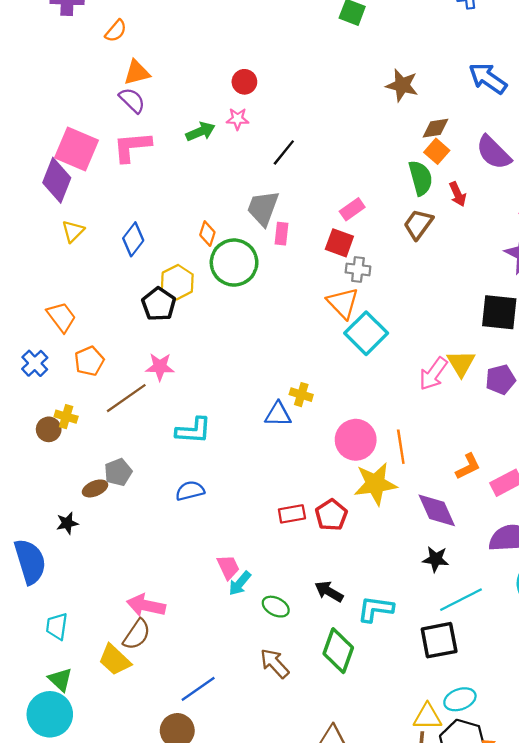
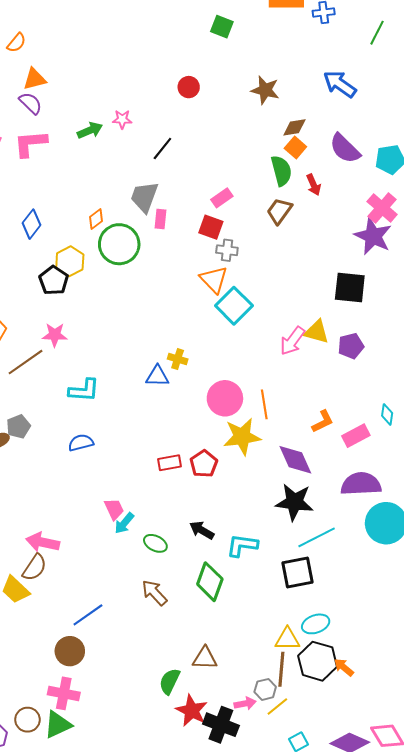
red circle: (244, 82) -> (189, 87), moved
orange diamond: (207, 234) -> (96, 219), turned 35
yellow triangle: (461, 363) -> (317, 332), turned -44
black star: (436, 559) -> (294, 502), size x1.6

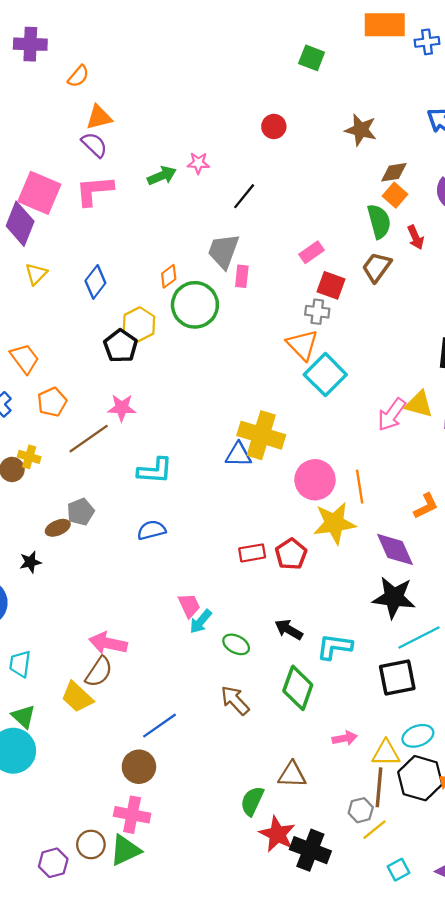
red square: (211, 227) -> (331, 285), moved
yellow cross: (178, 359) -> (261, 435), size x2.0
pink arrow: (245, 704) -> (345, 738), moved

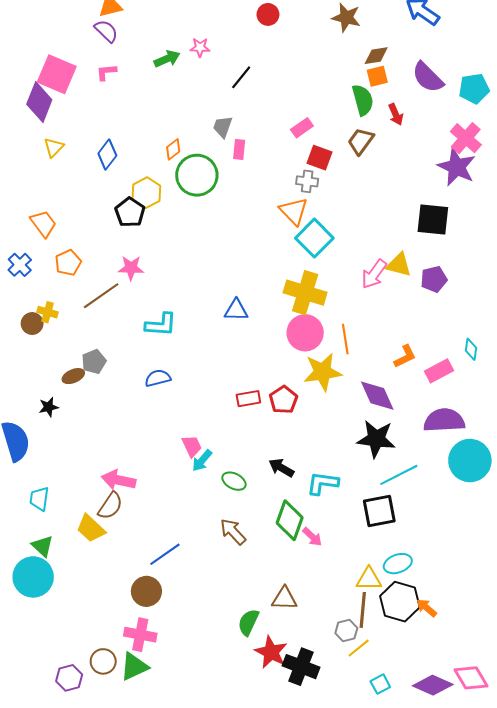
pink L-shape: (94, 190) -> (106, 72), size x0.6
orange square: (395, 195) -> (377, 76), turned 35
gray trapezoid: (224, 251) -> (223, 127), size x0.7
yellow cross: (261, 435) -> (305, 293), moved
pink arrow: (345, 738) -> (312, 537), moved, turned 55

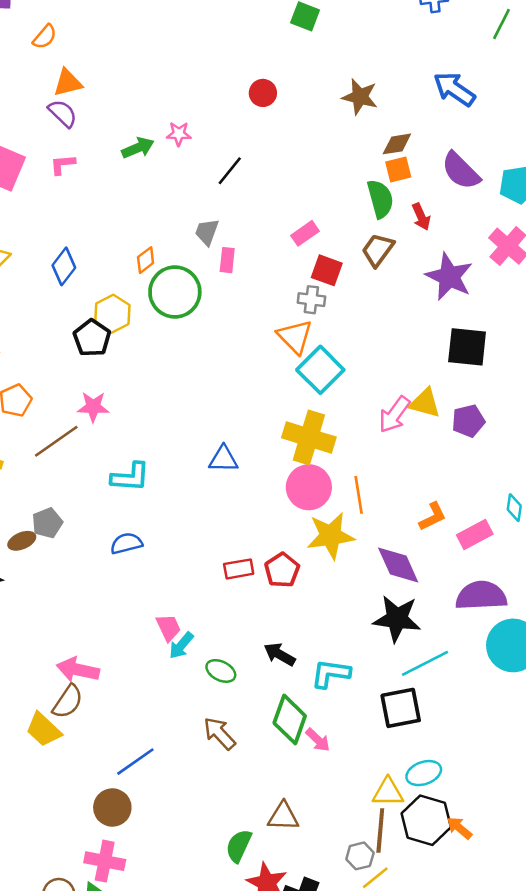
purple star: (457, 167) -> (449, 277), moved

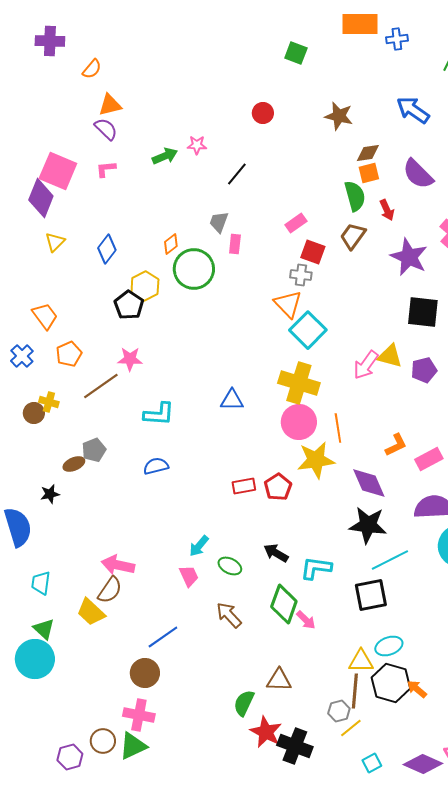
pink trapezoid: (168, 628) -> (189, 576), moved

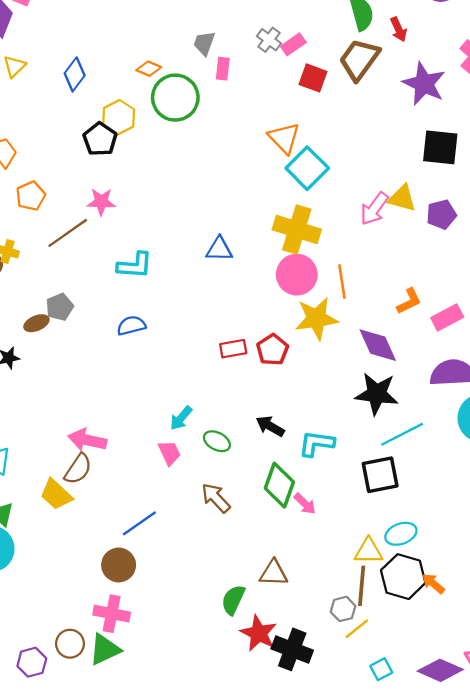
brown trapezoid: (353, 236) -> (359, 59), size x1.4
orange diamond: (171, 244) -> (149, 69), turned 60
gray cross: (301, 275) -> (269, 40), moved, turned 30

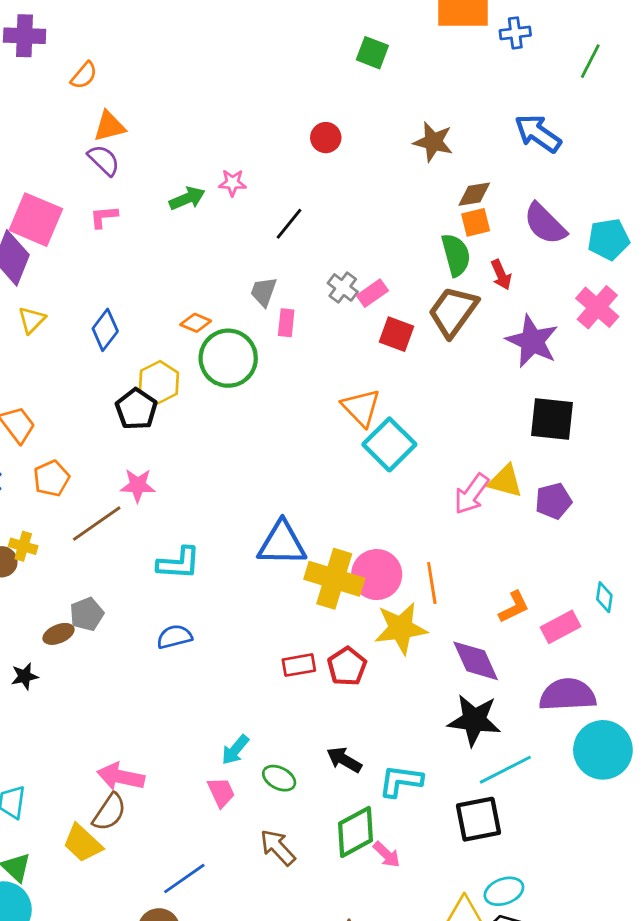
yellow cross: (297, 229) -> (334, 579), moved
blue triangle: (219, 249) -> (282, 543), size x1.5
green diamond: (279, 485) -> (355, 832), turned 42

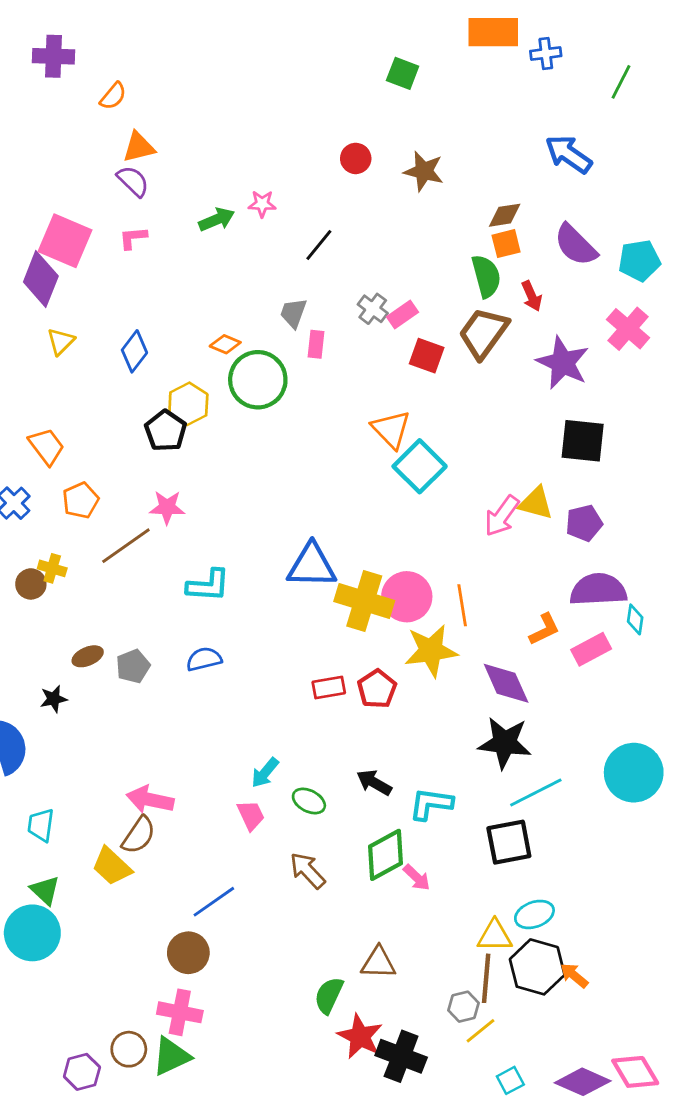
brown star: (433, 142) -> (424, 171), moved
gray pentagon: (87, 614) -> (133, 666), moved
purple semicircle: (568, 695) -> (598, 590), moved

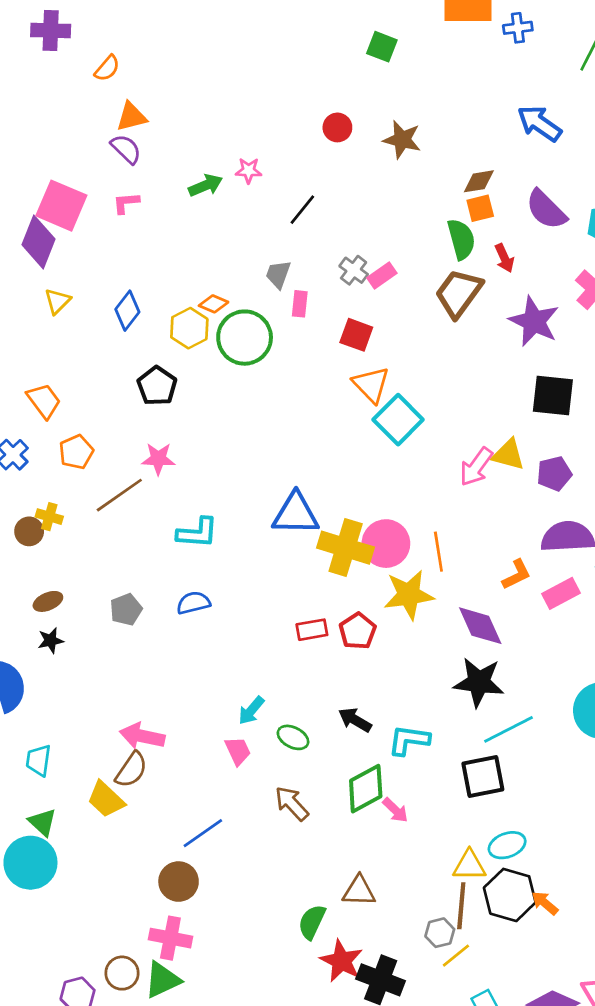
red square: (427, 356) -> (356, 335), moved
yellow hexagon: (188, 404) -> (189, 328), moved
brown ellipse: (88, 656) -> (48, 601), moved

